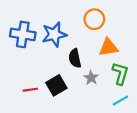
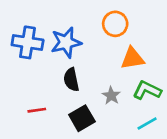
black semicircle: (75, 58) -> (71, 80), moved
green L-shape: (120, 73) -> (147, 90), turned -80
black square: (56, 85) -> (82, 118), moved

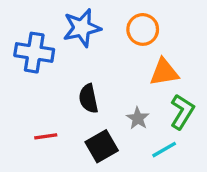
blue star: (66, 42) -> (82, 28), moved
green L-shape: (147, 90) -> (182, 112), turned 96
cyan line: (147, 123) -> (164, 150), moved

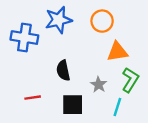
black square: (102, 146) -> (73, 105), turned 30
cyan line: (164, 150) -> (117, 107), turned -42

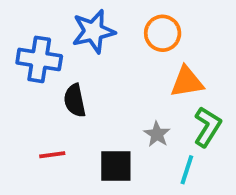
black semicircle: (63, 70) -> (75, 101), moved

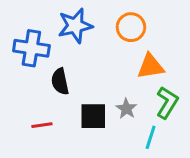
black square: (116, 166) -> (93, 116), moved

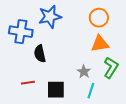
orange circle: (131, 27) -> (99, 18), moved
black square: (93, 116) -> (56, 90), moved
cyan line: (151, 137) -> (91, 91), moved

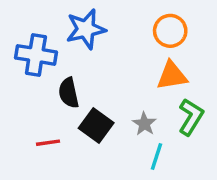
black square: (56, 90) -> (96, 126), moved, turned 36

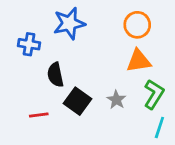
blue cross: (36, 55) -> (29, 44), size x0.7
cyan line: (156, 156) -> (159, 127), moved

